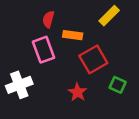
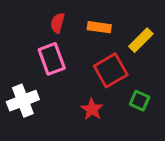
yellow rectangle: (109, 16) -> (141, 40), moved
orange rectangle: (73, 35) -> (99, 27), moved

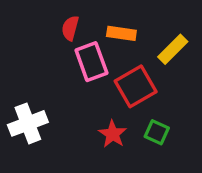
pink rectangle: (52, 59) -> (91, 62), moved
green square: (139, 101) -> (157, 132), moved

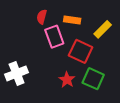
red square: (136, 86) -> (81, 51), turned -35
green square: (157, 132) -> (93, 79), size x1.5

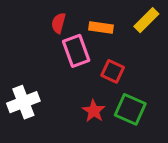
yellow rectangle: (103, 29) -> (146, 20), moved
red square: (81, 51) -> (113, 71), size x0.7

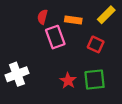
red square: (113, 71) -> (96, 44), moved
green square: (130, 109) -> (95, 80), turned -30

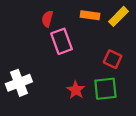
orange rectangle: (73, 20) -> (90, 15), moved
red square: (96, 44) -> (113, 59), moved

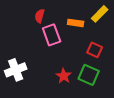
orange rectangle: (90, 15) -> (76, 23), moved
green square: (105, 89) -> (89, 75), turned 30

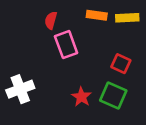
yellow rectangle: (100, 14) -> (127, 18), turned 42
orange rectangle: (76, 23) -> (97, 15), moved

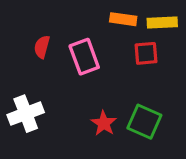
red semicircle: (51, 20) -> (42, 47), moved
red square: (121, 64) -> (146, 53), moved, turned -30

